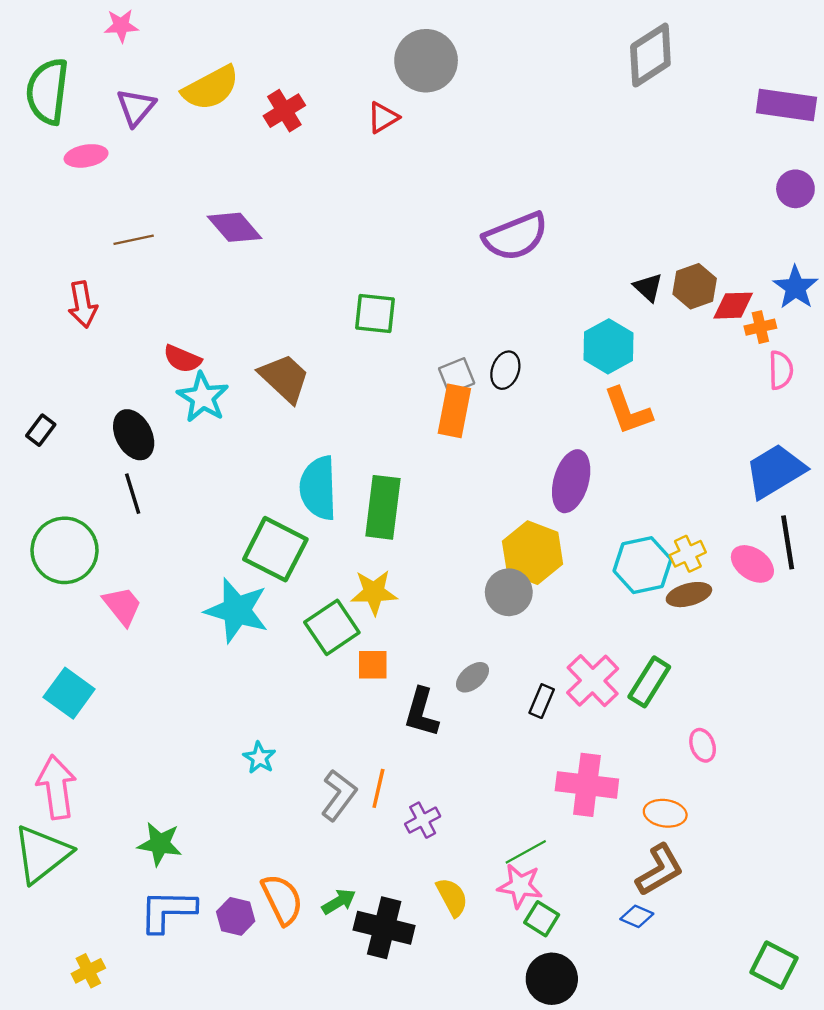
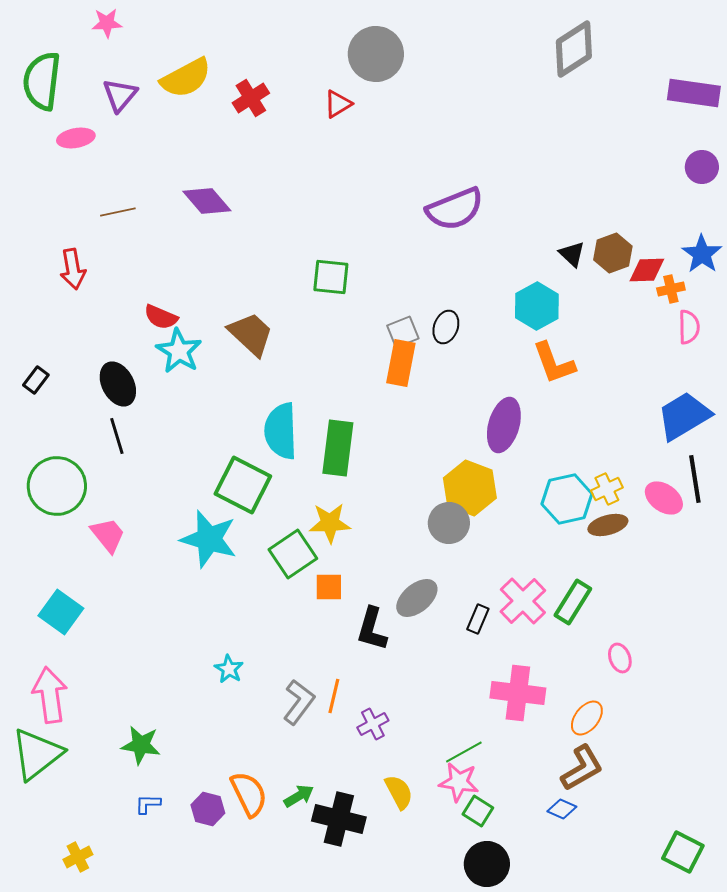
gray ellipse: (472, 677) -> (417, 598), size x1.4
orange ellipse: (665, 813) -> (587, 718), turned -60
blue L-shape: (168, 911) -> (148, 804), size x0.5

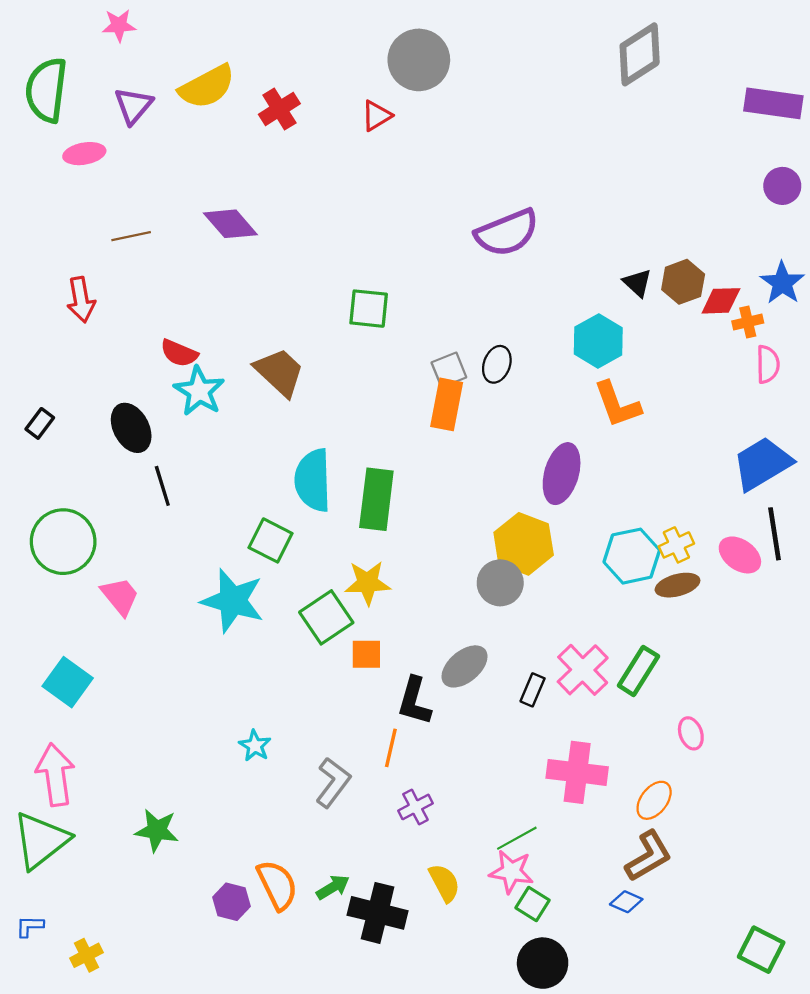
black line: (117, 436) -> (162, 486), moved
green square: (243, 485) -> (271, 540), size x0.7
orange line: (334, 696) -> (391, 748), moved
blue L-shape: (148, 804) -> (30, 926), moved

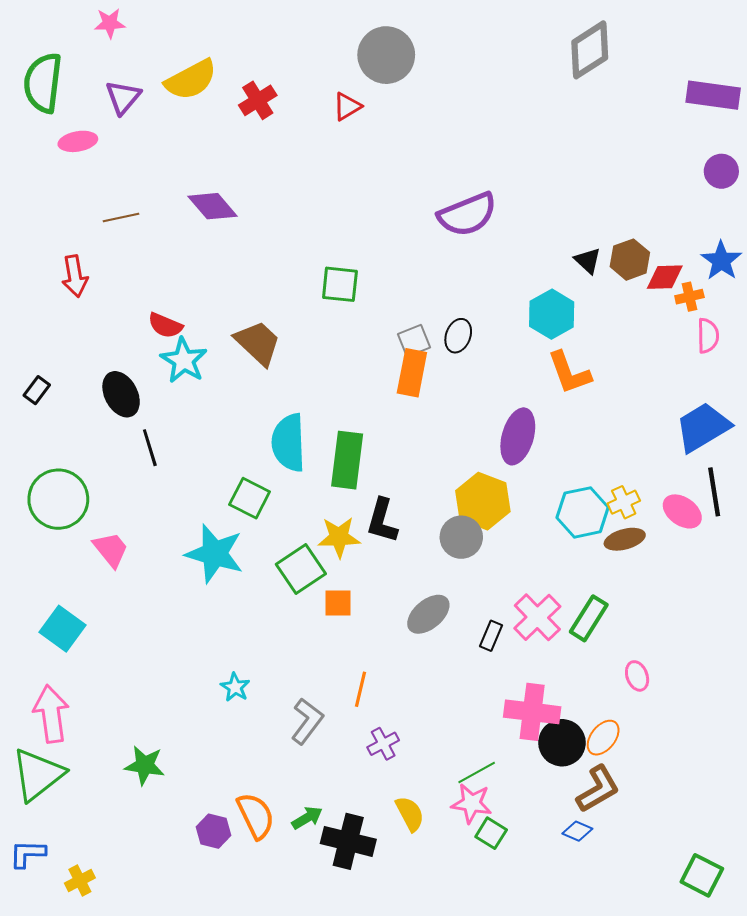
black L-shape: (414, 701) -> (382, 521), moved
blue L-shape: (30, 926) -> (27, 854), size x1.4
black circle: (543, 963) -> (562, 743), moved

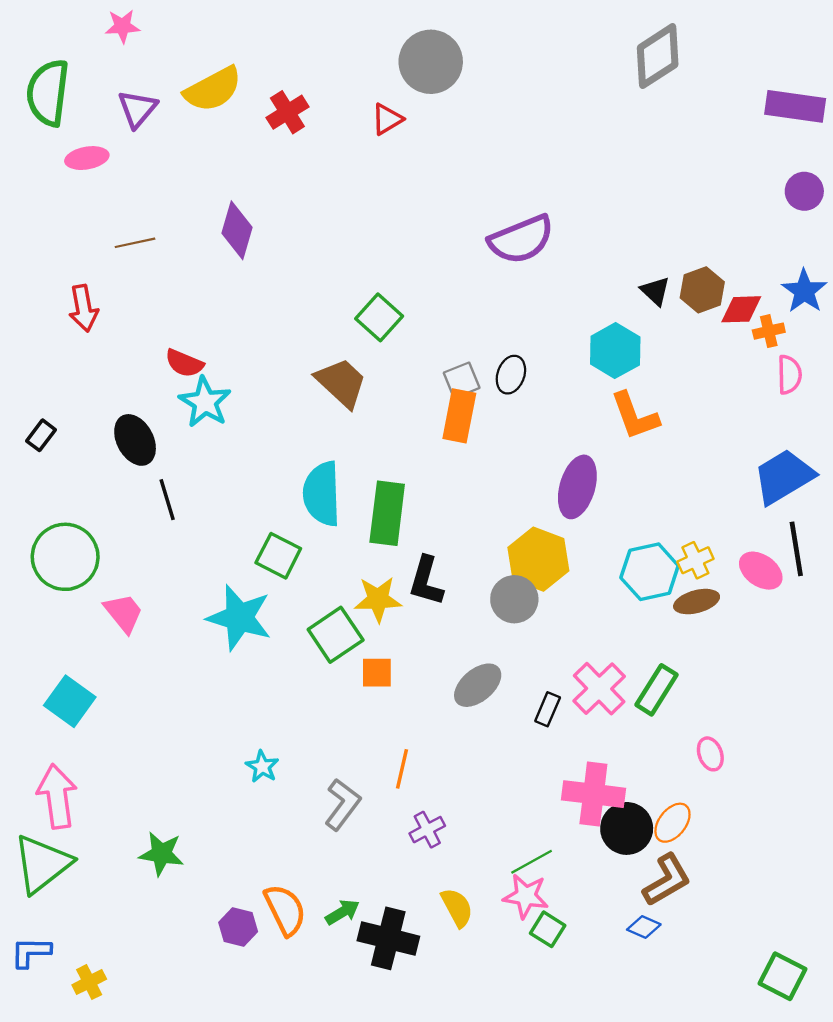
purple diamond: (213, 206) -> (237, 230), turned 57
green square: (340, 284) -> (379, 317), turned 36
brown trapezoid: (258, 343) -> (341, 383), moved

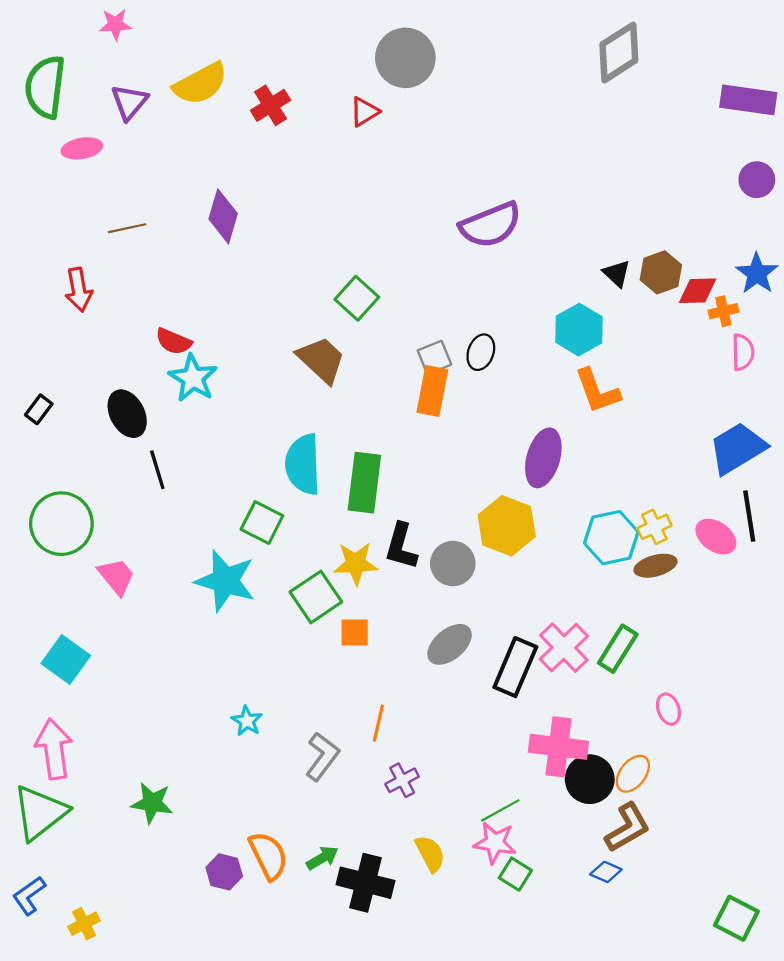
gray circle: (514, 599) -> (453, 564), moved
black rectangle: (548, 709) -> (515, 667), size x1.8
blue L-shape: (31, 952) -> (29, 896), turned -36

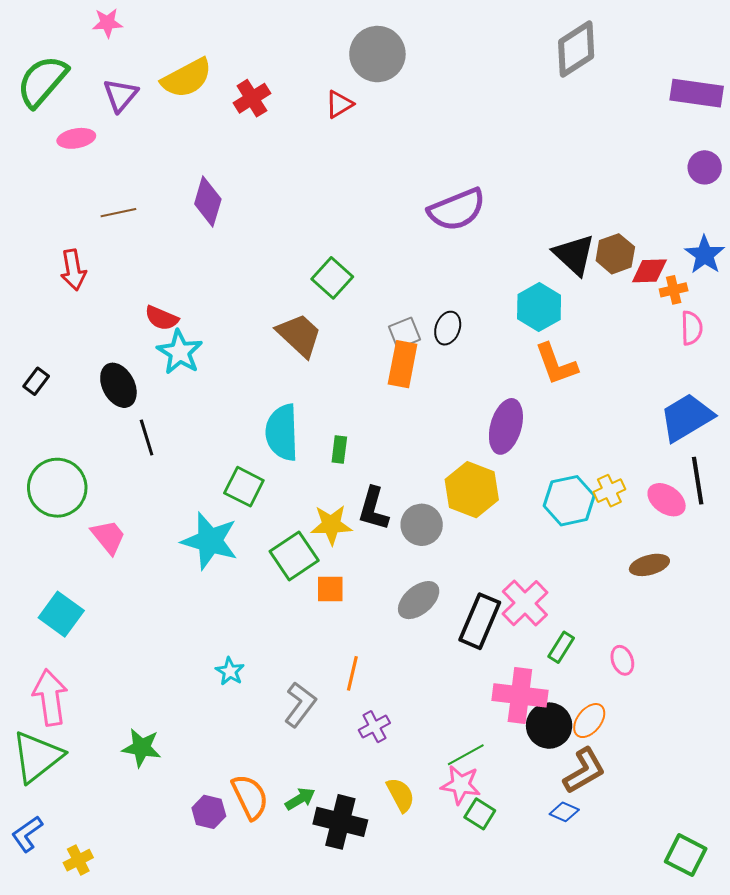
green semicircle: (45, 87) -> (42, 81), turned 34
black triangle: (617, 273) -> (574, 255), size x1.6
green rectangle: (364, 483) -> (339, 450), size x0.5
brown ellipse: (655, 566) -> (649, 565), moved
green rectangle: (618, 649) -> (561, 647), moved, size x0.7

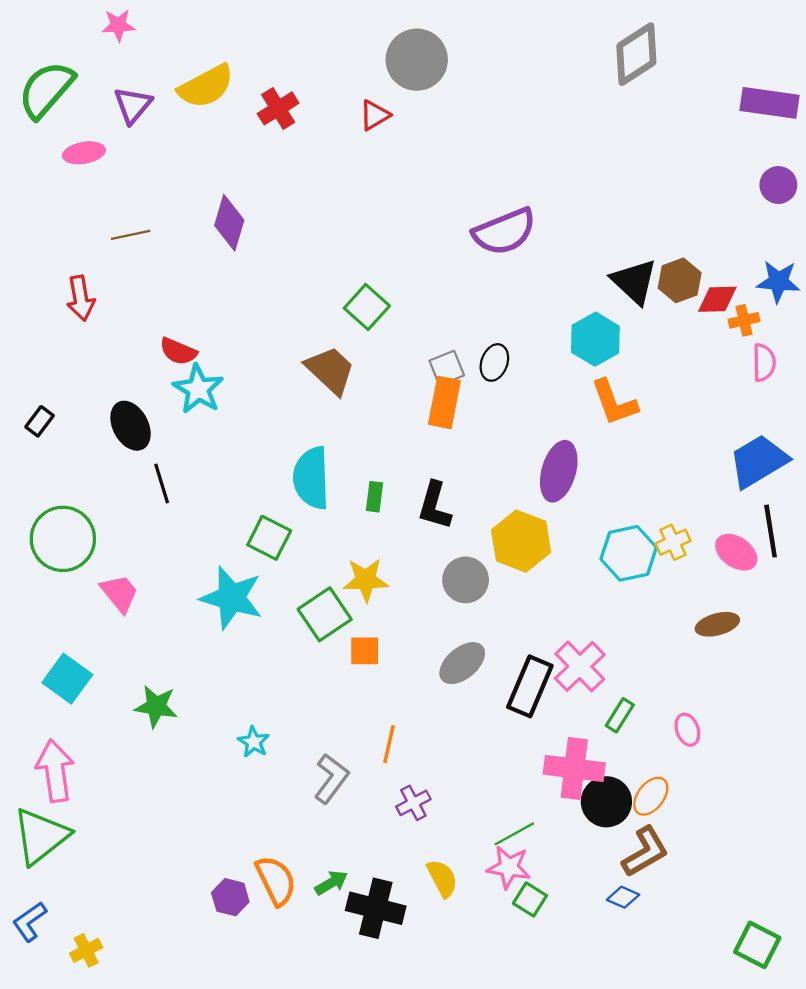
blue star: (705, 255) -> (778, 282), turned -30
black L-shape: (373, 509) -> (434, 506), moved
green star: (142, 748) -> (156, 706), moved

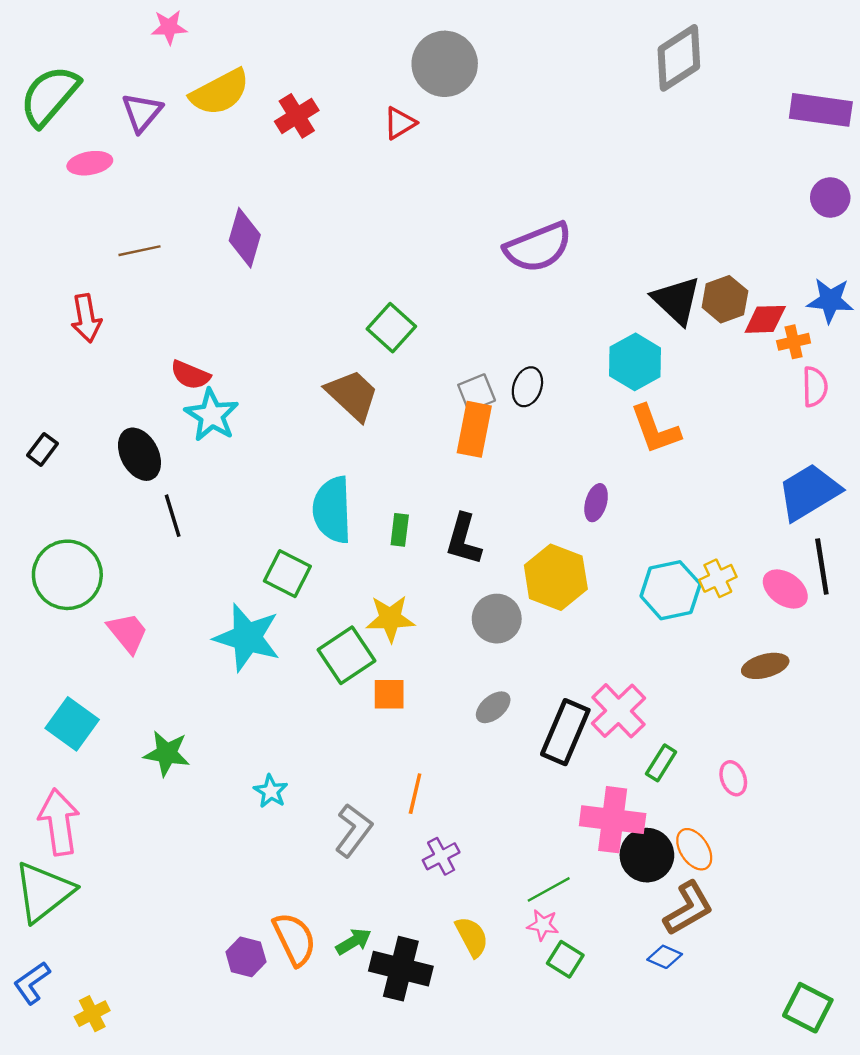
pink star: (118, 25) -> (169, 27), moved
purple ellipse: (559, 471) -> (596, 503), size x0.6
gray ellipse: (462, 663) -> (493, 707), size x0.7
orange ellipse: (651, 796) -> (694, 849), turned -72
pink star: (509, 867) -> (543, 925), size x0.7

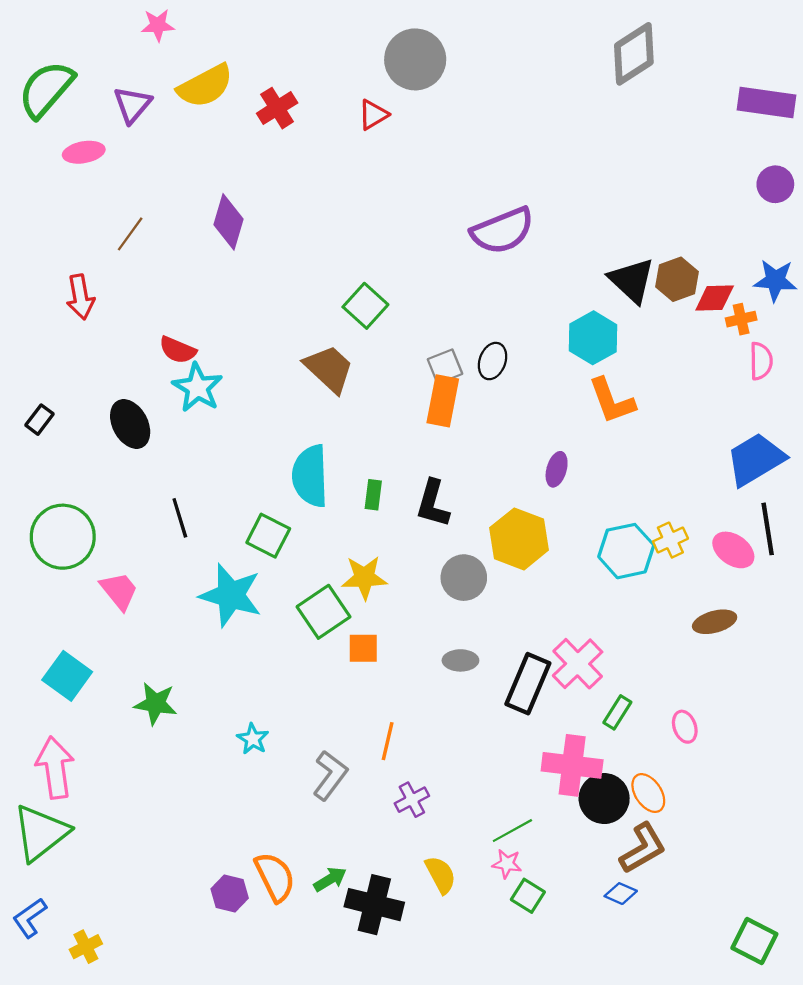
brown line: (139, 251) -> (130, 234), turned -42
black line: (173, 516) -> (180, 518), moved
gray ellipse: (493, 707) -> (460, 660), turned 40

